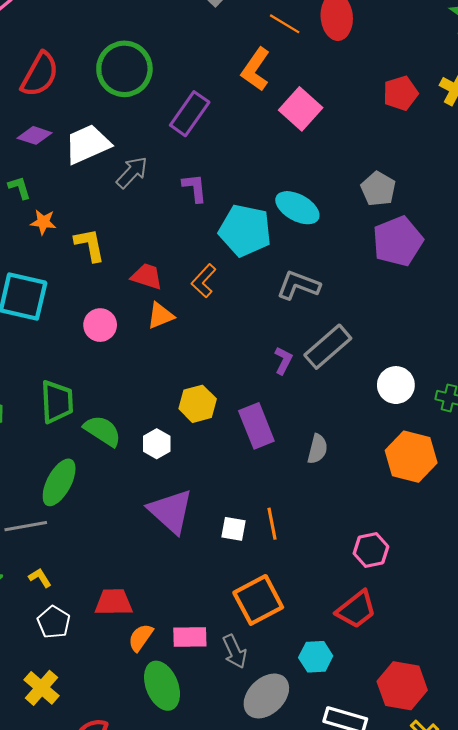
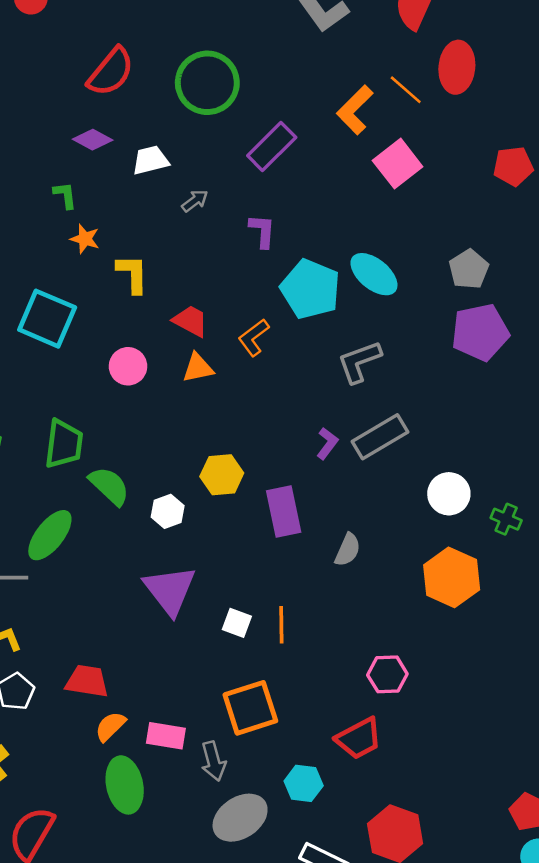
orange line: (285, 24) -> (406, 90), moved
white trapezoid: (87, 144) -> (150, 160), size x0.7
gray arrow: (132, 172) -> (195, 201), size x0.7
gray L-shape: (298, 285) -> (359, 362), turned -51

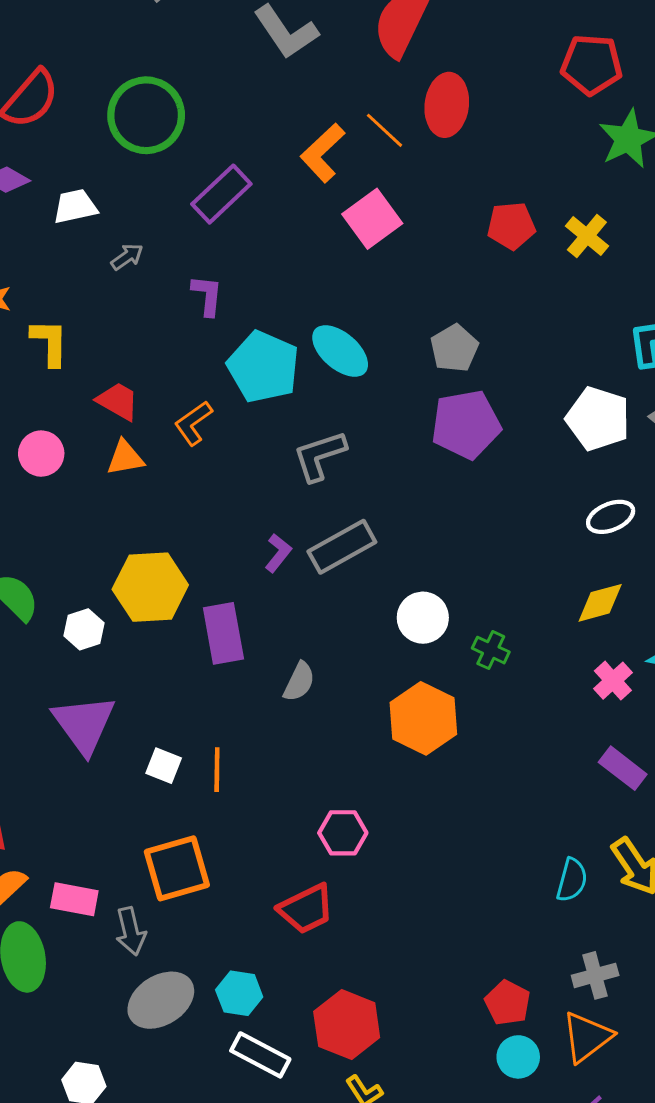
yellow hexagon: (222, 475) -> (150, 587), size x1.4
cyan hexagon: (304, 783) -> (239, 993), moved

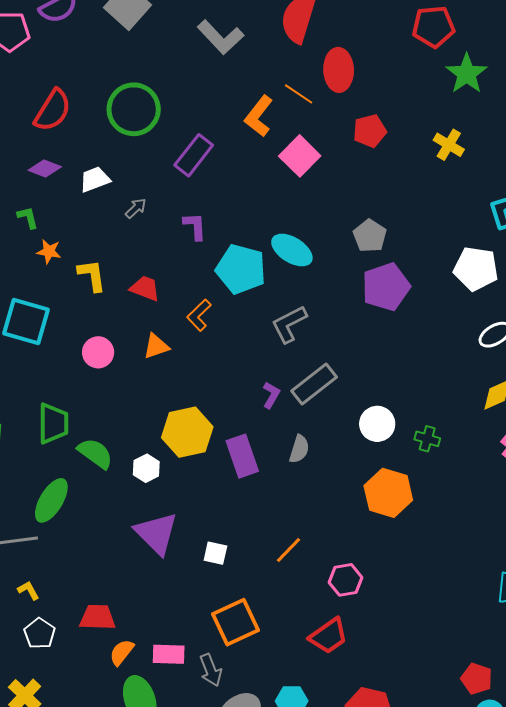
red pentagon: (511, 226) -> (370, 131), moved
red trapezoid: (118, 401) -> (145, 288), moved
gray semicircle: (299, 682) -> (299, 449), moved
orange line: (217, 770) -> (288, 550), moved, turned 52

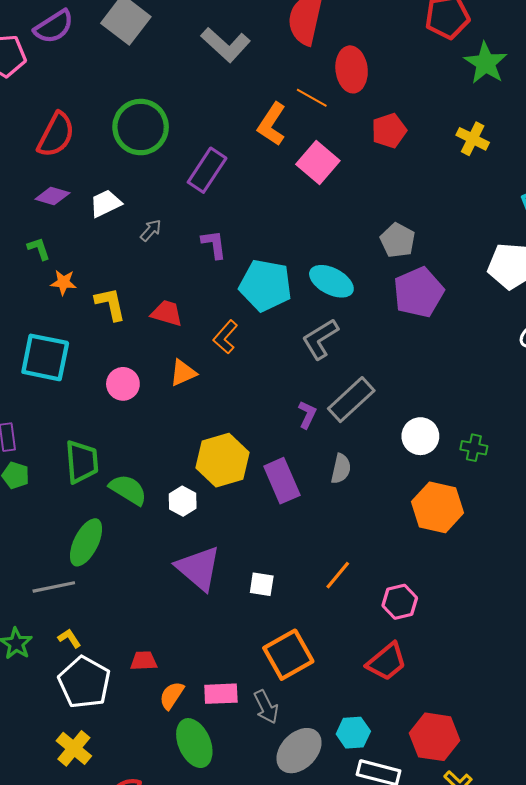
cyan ellipse: (292, 250) -> (331, 281), moved
red trapezoid: (98, 617) -> (144, 661), size x0.7
white pentagon: (40, 633) -> (84, 682), size x1.6

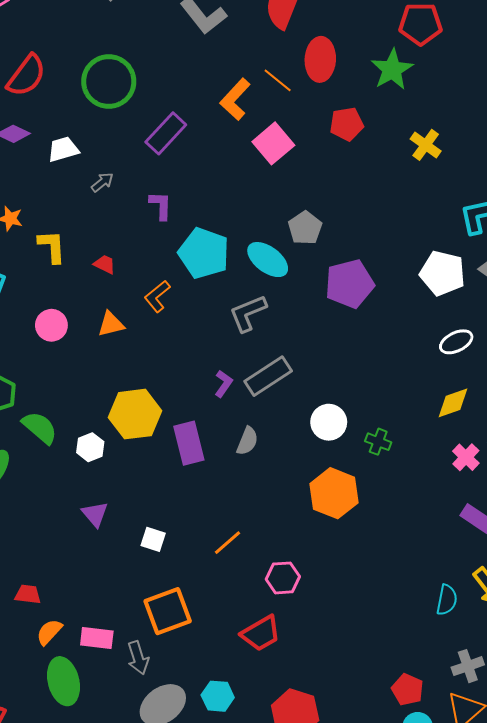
green star: (486, 63) -> (392, 69), moved
gray pentagon: (398, 240) -> (305, 228), moved
red trapezoid: (167, 313) -> (105, 264), size x0.7
purple triangle: (198, 568) -> (95, 514), size x0.6

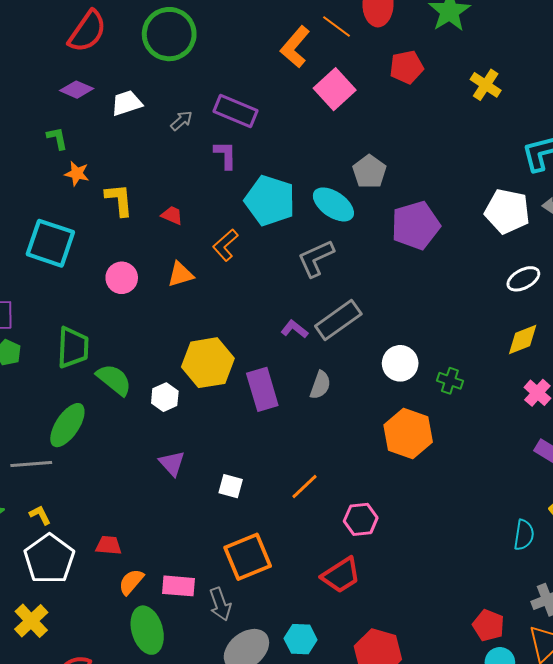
purple rectangle: (166, 133) -> (236, 111), moved, turned 72
gray arrow: (102, 182) -> (181, 121), moved
purple L-shape: (224, 384) -> (294, 329), turned -84

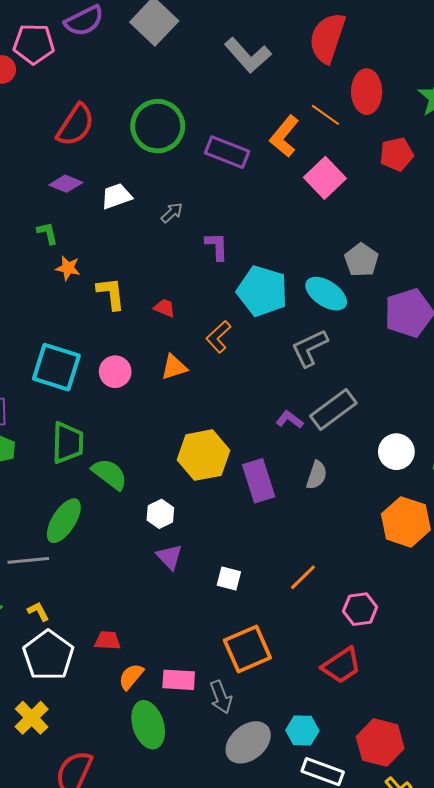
purple rectangle: (236, 111) -> (227, 152), moved
cyan square: (50, 243) -> (56, 367), moved
white hexagon: (165, 397) -> (160, 514), moved

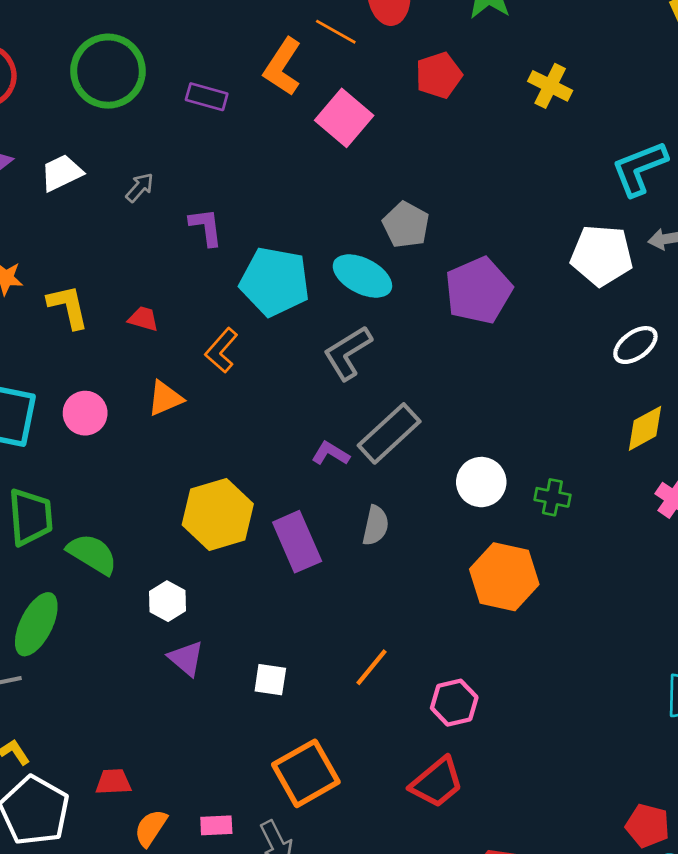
purple rectangle: (227, 152) -> (207, 97), size x0.7
pink rectangle: (179, 680) -> (216, 825), size x0.7

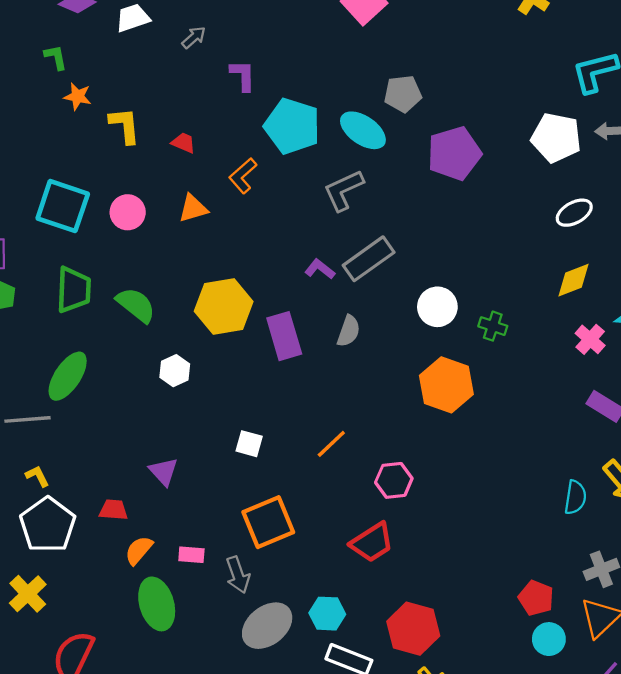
gray pentagon: (406, 225) -> (403, 94), turned 30
green semicircle: (92, 554) -> (136, 305), moved
purple triangle: (186, 658) -> (164, 471), moved

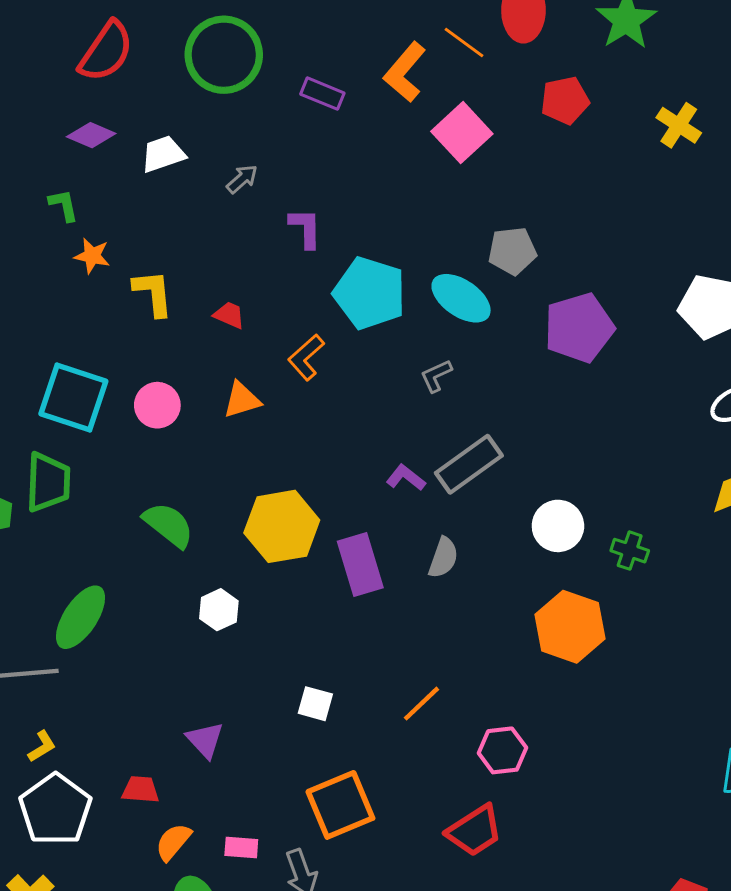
gray L-shape: (343, 190) -> (436, 376), size x0.6
green trapezoid: (74, 290) -> (48, 482), moved
yellow L-shape: (37, 476) -> (42, 746), turned 85

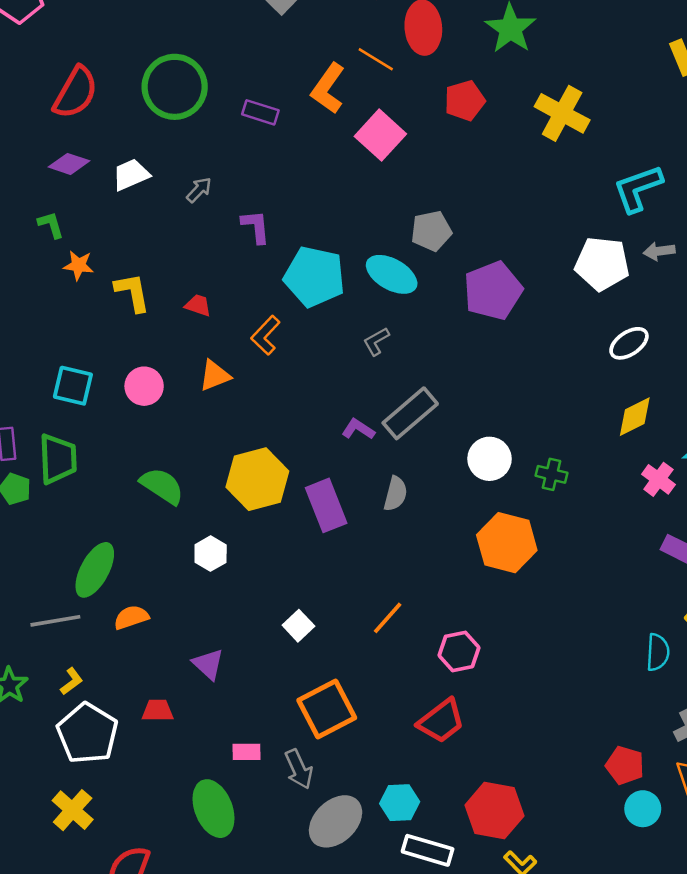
yellow cross: (679, 125) -> (562, 113), size x1.4
cyan square: (73, 397) -> (73, 386), size x0.7
white square: (315, 704) -> (298, 626), turned 36
orange semicircle: (173, 842) -> (131, 617), moved, turned 36

